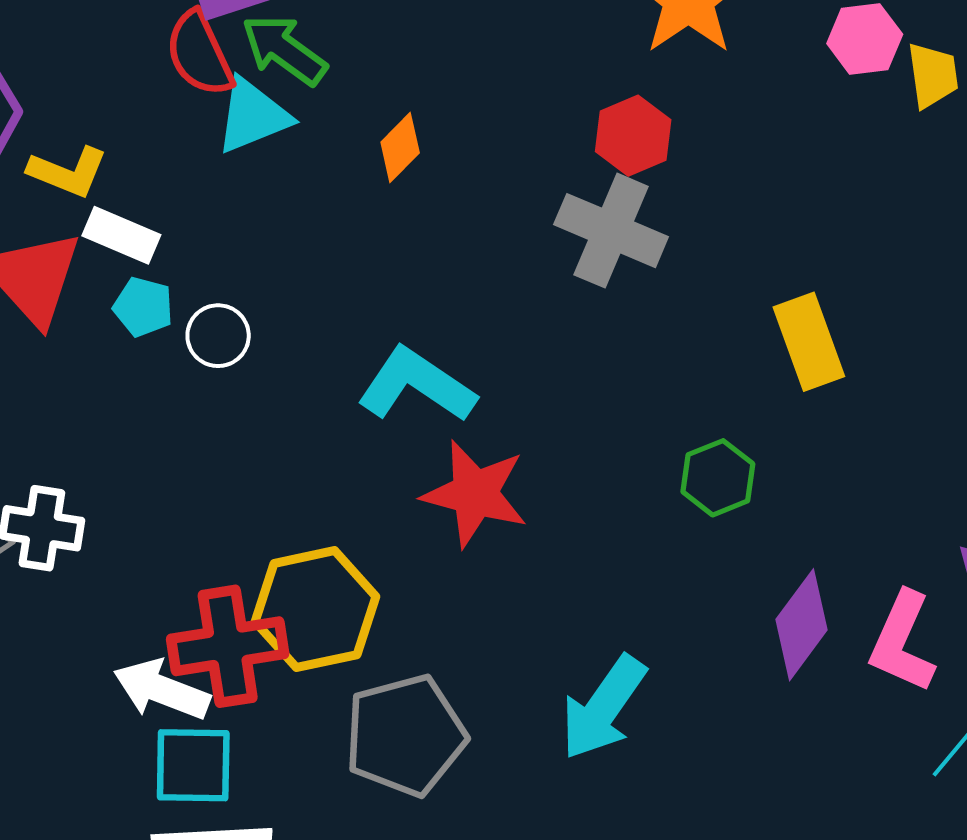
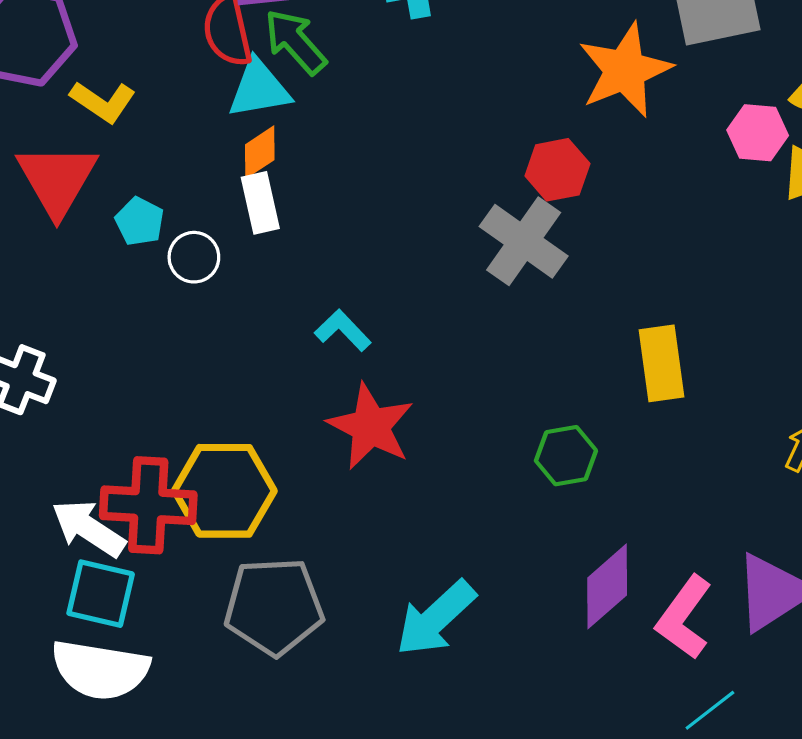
orange diamond: (400, 147) -> (260, 152), moved
white rectangle: (121, 235) -> (260, 203), moved, turned 42
cyan L-shape: (416, 385) -> (343, 330), size x0.6

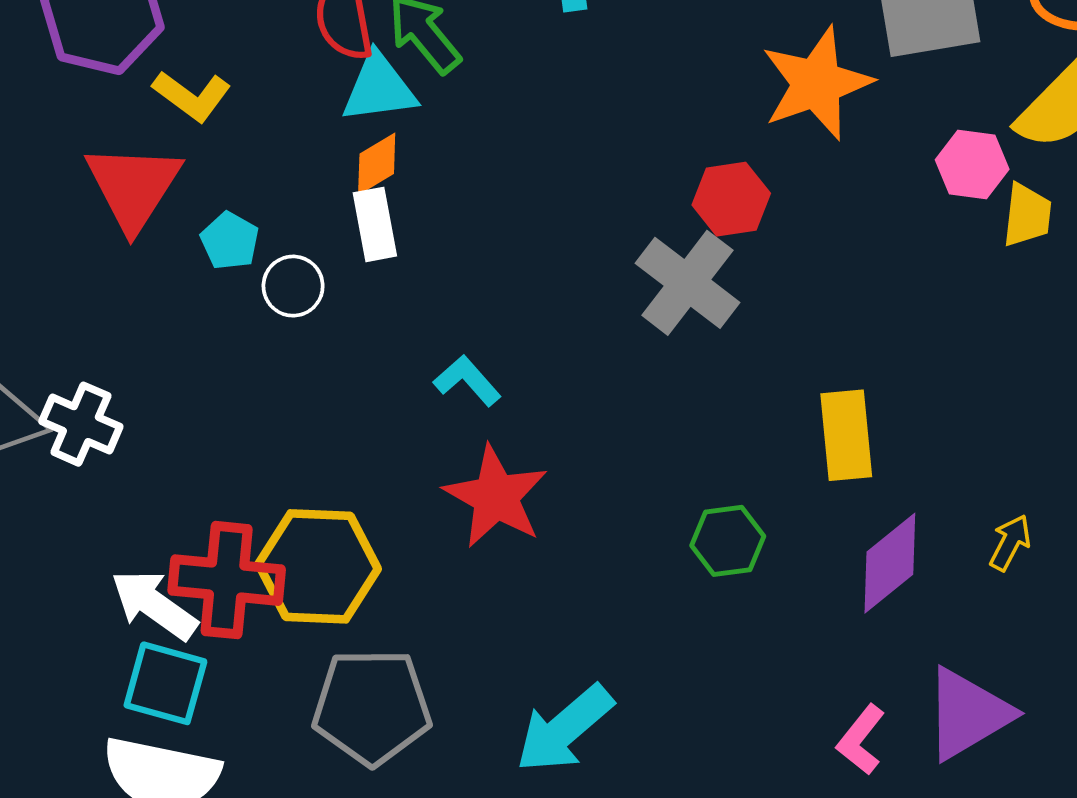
purple diamond: (607, 586) -> (890, 563), moved
pink L-shape: (684, 617) -> (861, 740), size x0.7

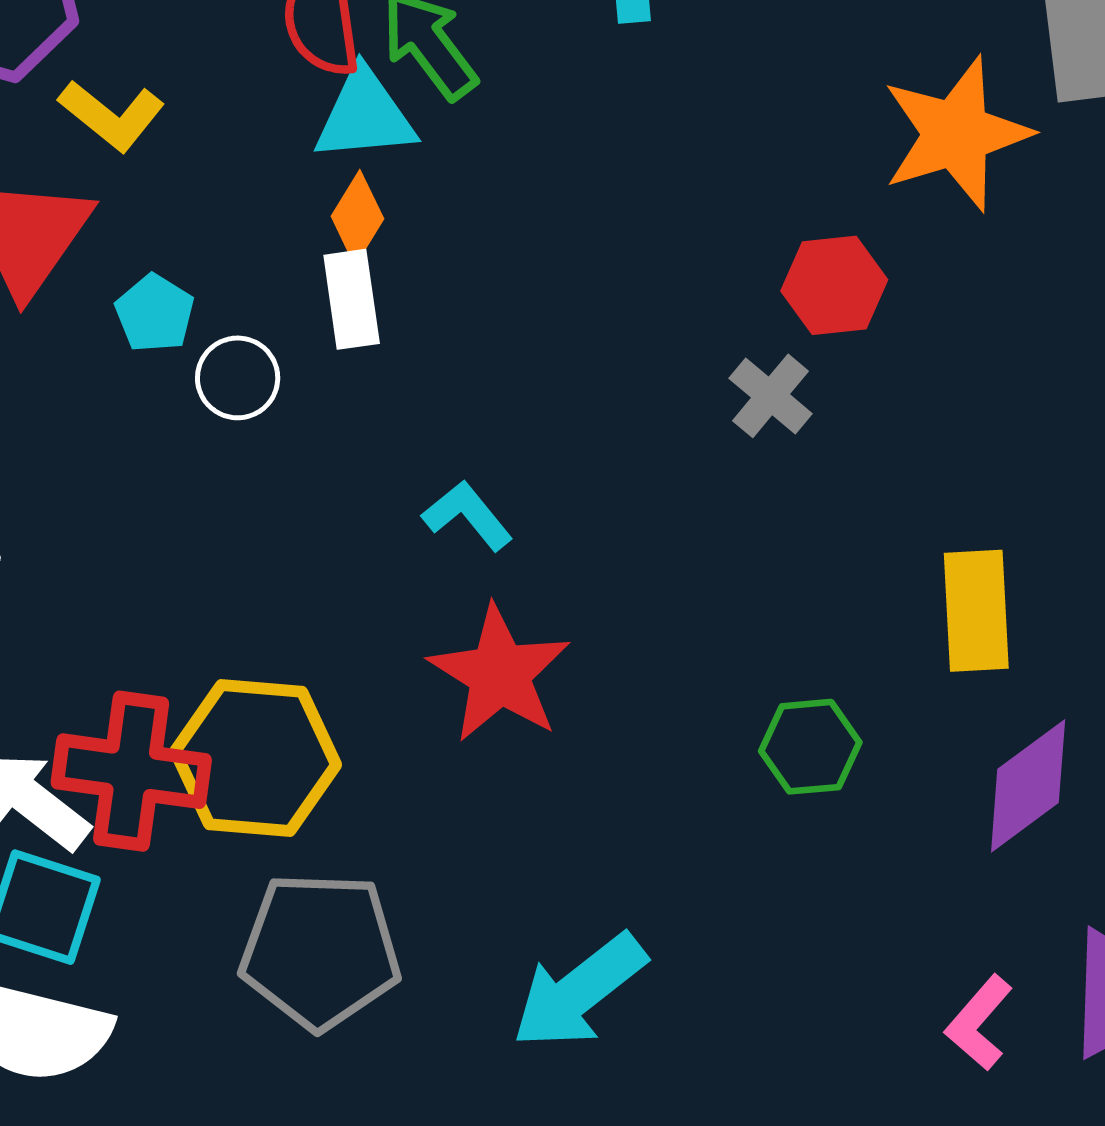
orange diamond: (377, 164) -> (357, 218), turned -30
gray cross: (687, 283) -> (770, 396), size x0.6

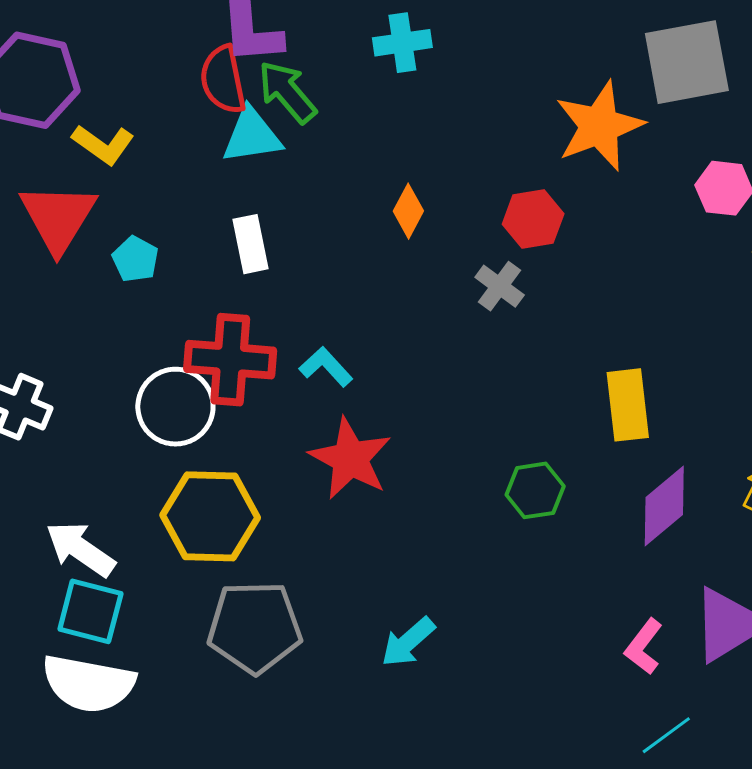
orange diamond: (357, 218) -> (408, 211), moved
white circle: (238, 378) -> (175, 407), moved, size x1.6
red cross: (131, 771) -> (230, 360), moved
cyan arrow: (579, 991) -> (408, 642), size x0.7

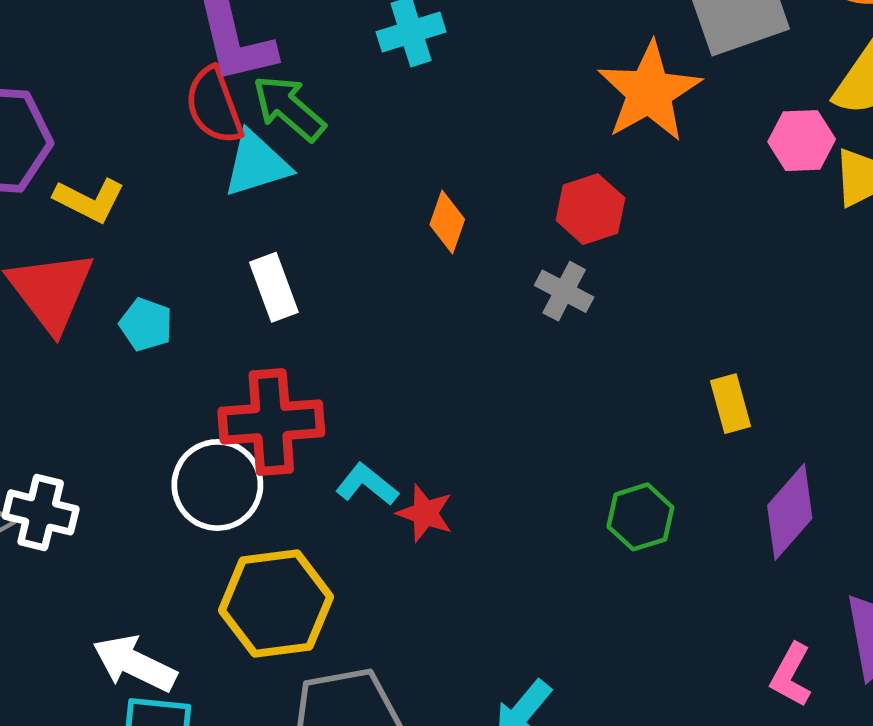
cyan L-shape: (326, 367) -> (367, 484), moved
yellow rectangle: (628, 405) -> (731, 404), size x0.7
red star: (350, 459) -> (425, 513), size x0.6

